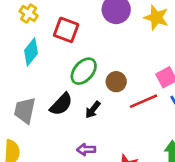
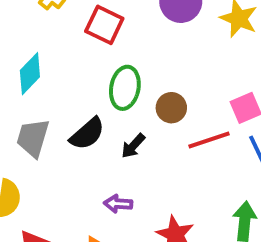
cyan diamond: (31, 52) -> (30, 74), moved
green ellipse: (84, 71) -> (125, 88), turned -36

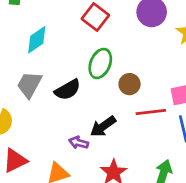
black arrow: (133, 146) -> (103, 126), moved, size x1.4

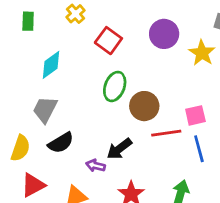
brown circle: (130, 84) -> (144, 106), size x1.4
black semicircle: (68, 90) -> (61, 143), moved

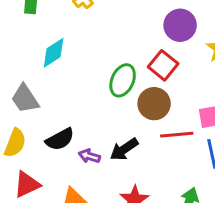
red square: (108, 41) -> (163, 65), moved
gray trapezoid: (45, 110) -> (25, 99), moved, turned -64
purple arrow: (96, 166) -> (89, 156), moved

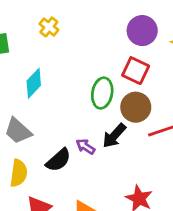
black arrow: (124, 149) -> (114, 136), moved
purple arrow: (89, 156) -> (85, 147), moved, turned 30

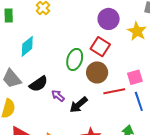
black arrow: (114, 136) -> (79, 105), moved
black semicircle: (58, 160) -> (38, 84), moved

